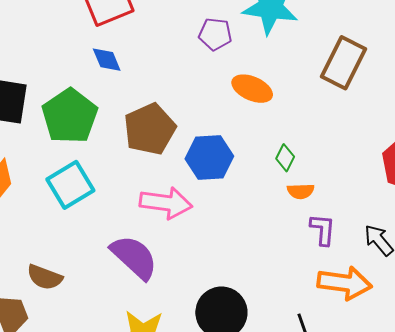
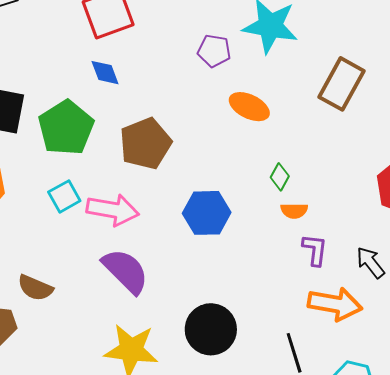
blue hexagon: (209, 157) -> (207, 213), moved
cyan square: (70, 185) -> (64, 196), size x0.7
pink arrow: (166, 203) -> (113, 210), moved

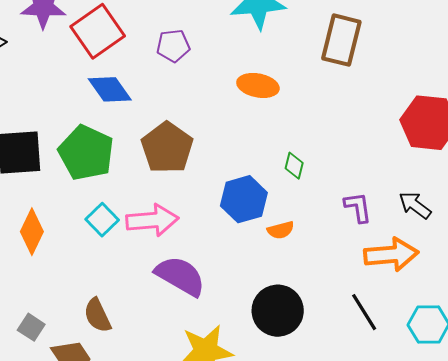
purple pentagon: (214, 51) -> (173, 46), moved
blue diamond: (105, 73) -> (110, 89), size x1.4
green diamond: (280, 177) -> (294, 166), moved
orange semicircle: (294, 211) -> (281, 230), moved
brown semicircle: (35, 288) -> (97, 315), turned 57

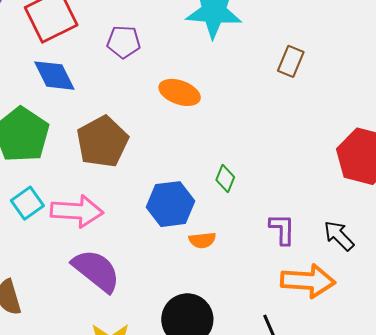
brown rectangle: (341, 40) -> (291, 61), size x0.6
orange ellipse: (258, 85) -> (180, 92), moved

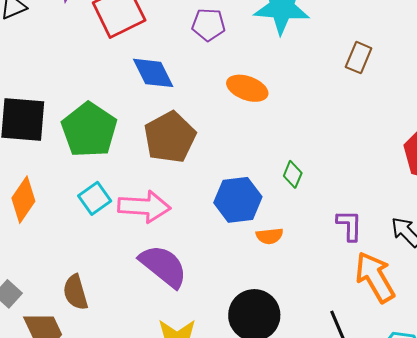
purple pentagon: (124, 42) -> (208, 25), moved
blue diamond: (54, 76) -> (153, 73), moved
orange arrow: (308, 281) -> (375, 277), turned -124

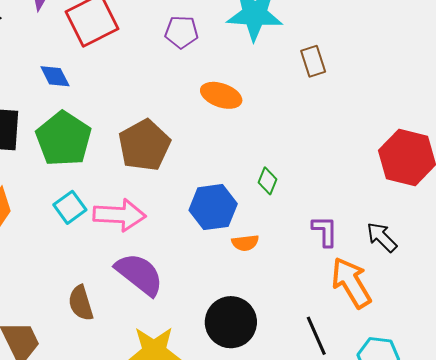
brown rectangle: (359, 58) -> (313, 61), moved, turned -40
blue diamond: (153, 73) -> (55, 76), moved, size x0.7
brown semicircle: (75, 292) -> (81, 303), moved

